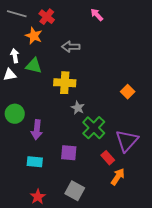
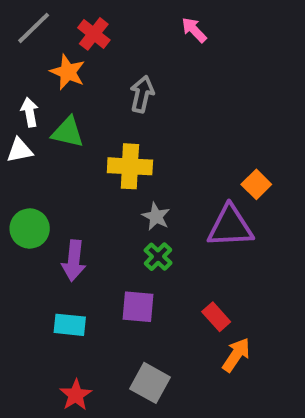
gray line: (17, 14) -> (34, 28), turned -60
gray arrow: (71, 47) -> (142, 94), turned 102
green cross: (94, 128) -> (158, 257), moved, size x0.6
purple triangle: (127, 141) -> (230, 226), moved, turned 45

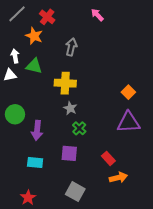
gray star: (156, 216) -> (70, 108), moved
purple triangle: (230, 226) -> (128, 122), moved
orange arrow: (236, 355) -> (118, 178), turned 42
red star: (76, 395) -> (28, 198), moved

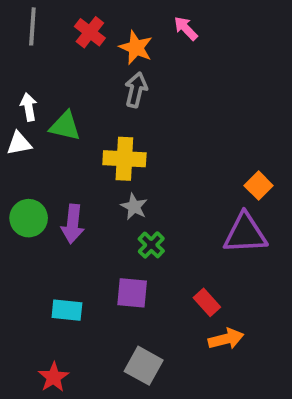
gray line: (17, 14) -> (32, 26), turned -42
orange star: (34, 36) -> (136, 48), moved
orange square: (128, 92) -> (259, 186), moved
purple arrow: (37, 130) -> (73, 224), moved

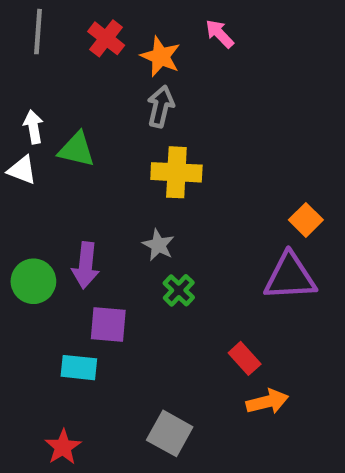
white triangle: (19, 143) -> (22, 170), turned 32
yellow cross: (124, 159) -> (176, 172), moved
green circle: (29, 218) -> (33, 281), moved
purple square: (132, 293) -> (108, 324), moved

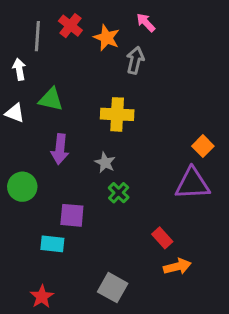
gray line: (38, 32) -> (37, 36), moved
gray arrow: (161, 106) -> (135, 60), moved
white arrow: (33, 127) -> (19, 69), moved
purple arrow: (86, 265) -> (60, 149), moved

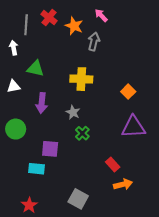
white triangle: (15, 113) -> (14, 86), moved, turned -32
orange square: (203, 146) -> (128, 92), moved

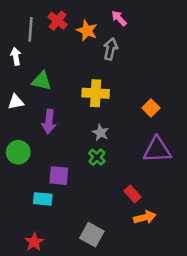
gray star: (73, 112) -> (101, 133), moved

